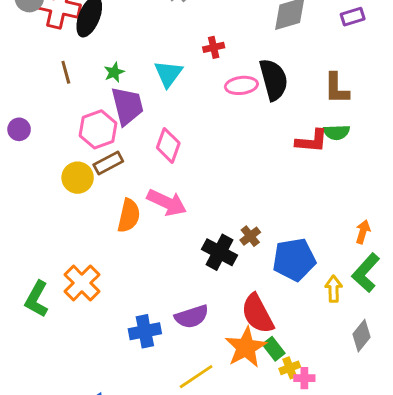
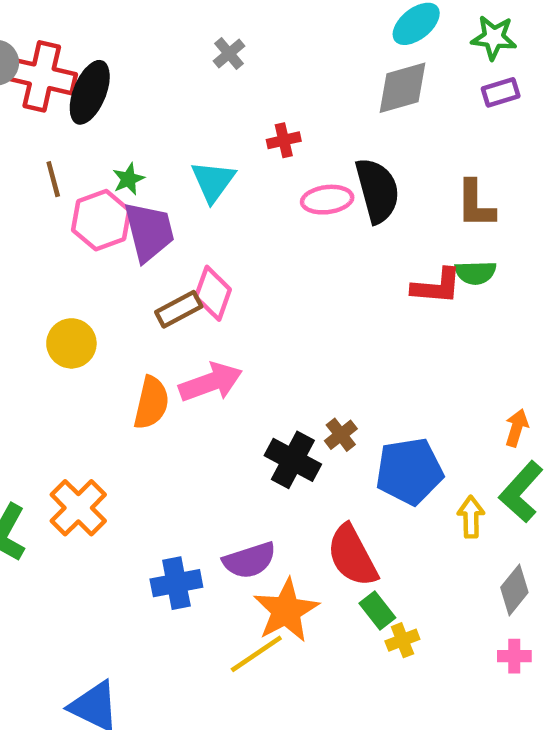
pink hexagon: (98, 129) -> (101, 220), moved
brown rectangle: (108, 163) -> (179, 309), moved
pink arrow: (167, 202) -> (211, 382), turned -45
orange star: (246, 347) -> (286, 611), moved
pink cross: (304, 378) -> (514, 656), moved

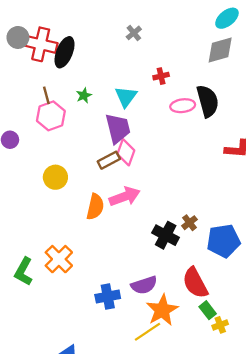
pink hexagon: (101, 220) -> (51, 116), moved
purple trapezoid: (149, 232) -> (118, 128), moved

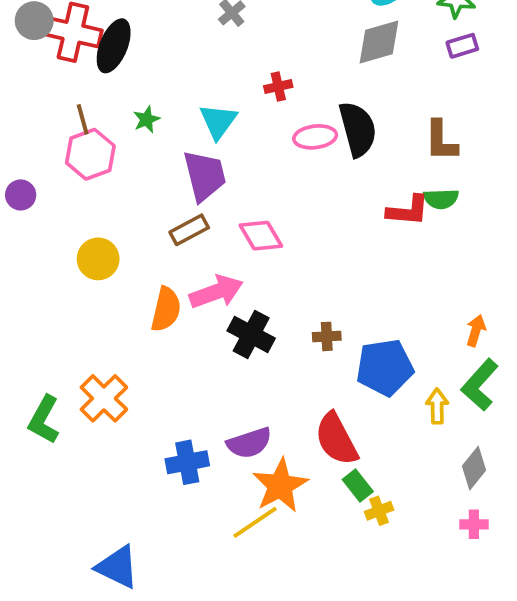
pink diamond: (126, 152) -> (261, 236), moved, turned -50
brown cross: (189, 223) -> (327, 336), turned 35
black cross: (166, 235) -> (251, 334), moved

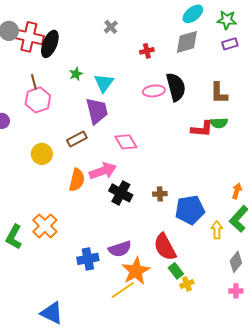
red cross: (278, 86) -> (147, 51), moved
green star: (147, 119) -> (76, 74), moved
brown rectangle: (189, 230) -> (77, 139), moved

